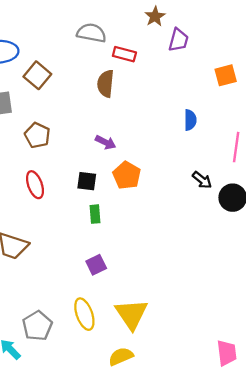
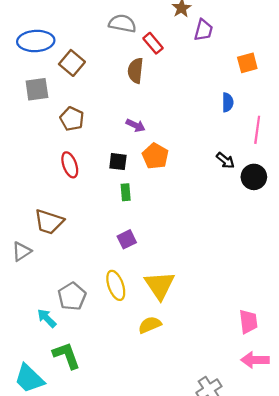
red rectangle: (124, 54) -> (153, 43), turned 35
blue semicircle: (190, 120) -> (228, 102), moved

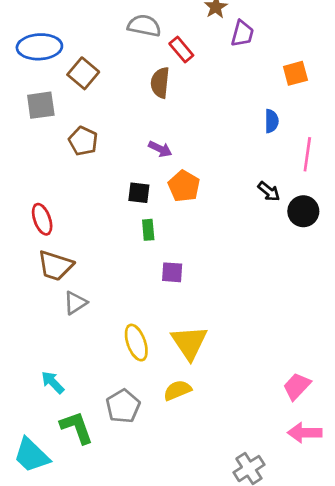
red ellipse: (70, 165) -> (42, 219), moved
purple square: (127, 239) -> (172, 272), moved, turned 30
gray triangle: (22, 251) -> (75, 303), moved
gray pentagon: (72, 296) -> (123, 406), moved
pink trapezoid: (248, 322) -> (297, 386), turned -130

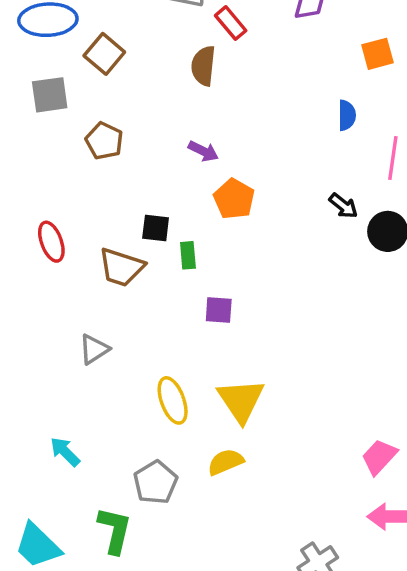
black square: (139, 193) -> (156, 228), moved
brown trapezoid: (55, 266) -> (121, 267), moved
green L-shape: (77, 427) -> (115, 530), moved, turned 33

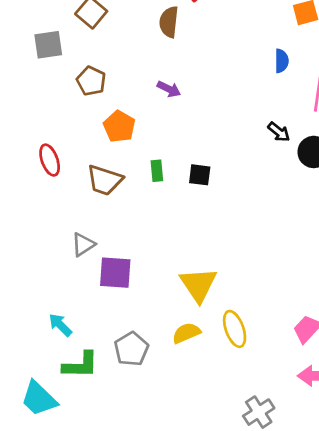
orange pentagon: (234, 199) -> (119, 127), moved
black square: (156, 228) -> (200, 175), moved
purple square: (219, 310) -> (115, 273), moved, size x1.5
yellow ellipse: (173, 400) -> (235, 329), moved
green L-shape: (115, 530) -> (80, 365), moved, turned 78

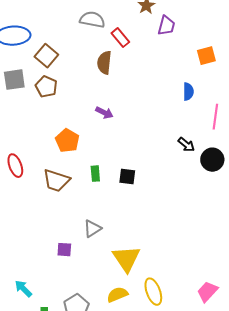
brown pentagon: (91, 81) -> (46, 87), moved
gray triangle: (83, 244) -> (92, 229), moved
purple square: (115, 273) -> (64, 250), size x0.6

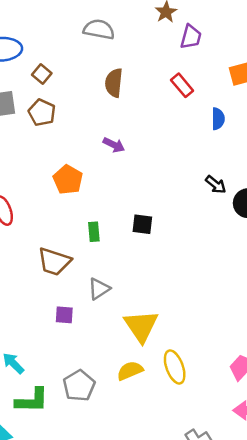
red rectangle: (120, 38) -> (182, 85), moved
brown square: (46, 56) -> (42, 74), size x0.7
green rectangle: (95, 174) -> (94, 232), moved
brown trapezoid: (56, 181) -> (54, 261), moved

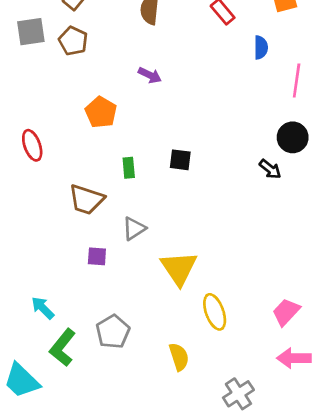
black arrow: (216, 185) -> (270, 169), moved
yellow semicircle: (130, 371) -> (179, 357), moved, turned 95
green L-shape: (32, 400) -> (63, 348), turned 128

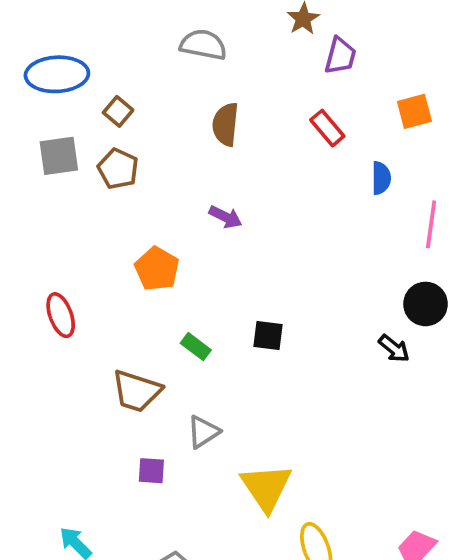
green rectangle: (129, 168) -> (196, 347), turned -48

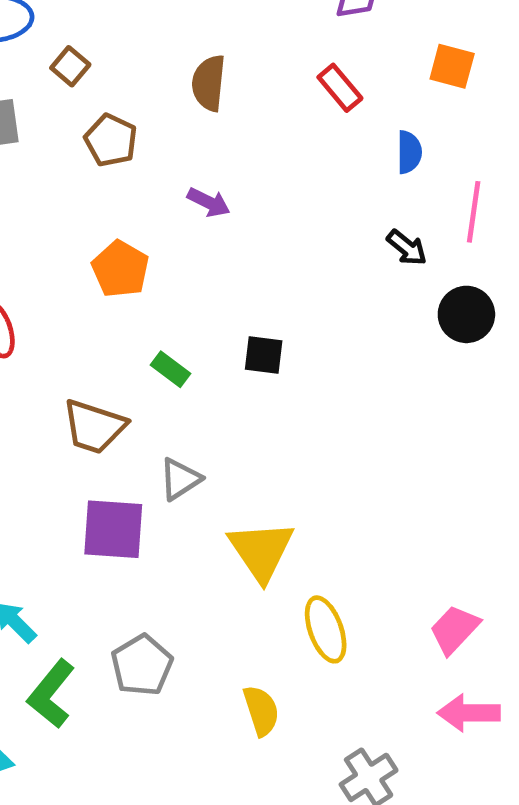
orange square: (414, 111) -> (452, 66), turned 30
brown pentagon: (118, 169) -> (111, 140), moved
black arrow: (394, 348) -> (407, 248), moved
purple square: (151, 471) -> (113, 529), size x1.8

